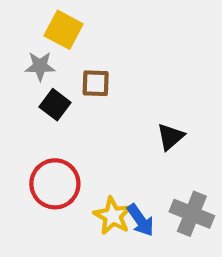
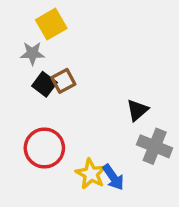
yellow square: (64, 30) -> (51, 24), turned 32
brown square: (96, 83) -> (63, 81), moved, turned -30
gray cross: (192, 214) -> (155, 146), moved

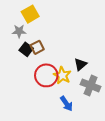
red circle: (44, 148) -> (46, 75), moved
yellow star: (91, 174) -> (62, 75), moved

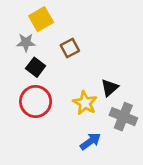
brown square: (37, 47) -> (70, 48), moved
red circle: (46, 75) -> (36, 102), moved
blue arrow: (66, 104) -> (90, 141), turned -91

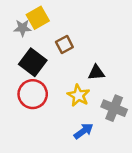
gray star: (26, 43) -> (22, 28), moved
black square: (36, 67) -> (33, 62), size x1.5
black triangle: (110, 88) -> (96, 72), moved, turned 36

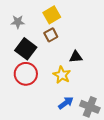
yellow square: (38, 18) -> (52, 15), moved
gray cross: (114, 108) -> (90, 107), moved

